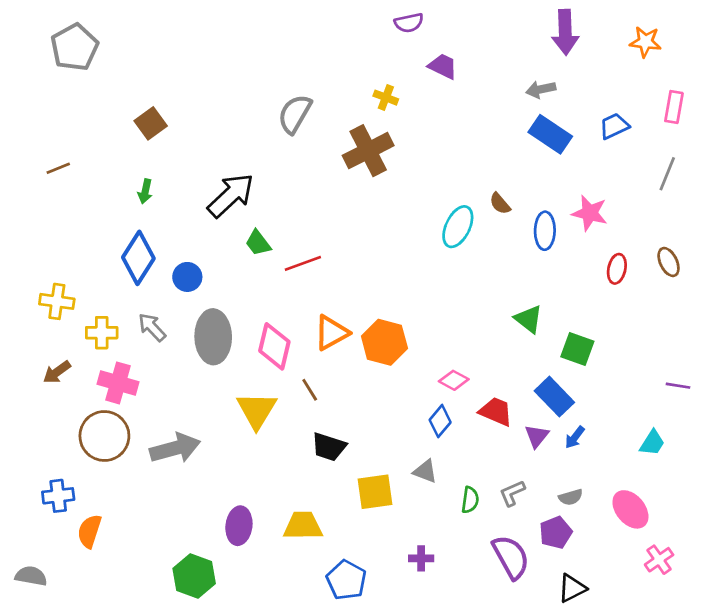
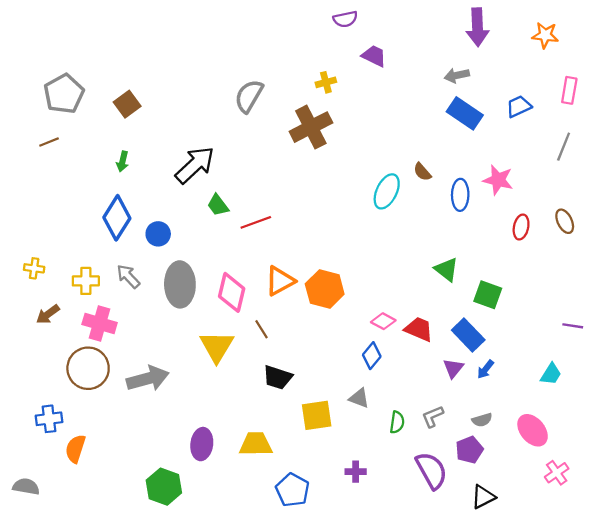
gray pentagon: (75, 47) -> (64, 94), moved
yellow cross: (386, 98) -> (326, 82), turned -36
yellow cross: (57, 301) -> (34, 268), moved, size x0.7
red trapezoid: (496, 412) -> (419, 329), moved

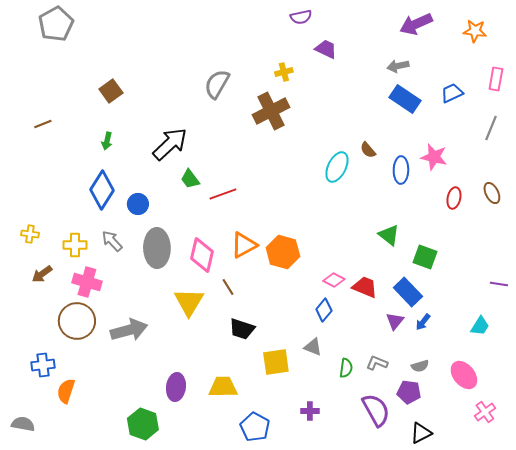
purple arrow: (477, 27) -> (416, 24), turned 68
gray pentagon: (64, 94) -> (56, 24), moved
gray L-shape: (433, 416) -> (377, 363), turned 45
purple pentagon: (469, 450) -> (409, 392), turned 30

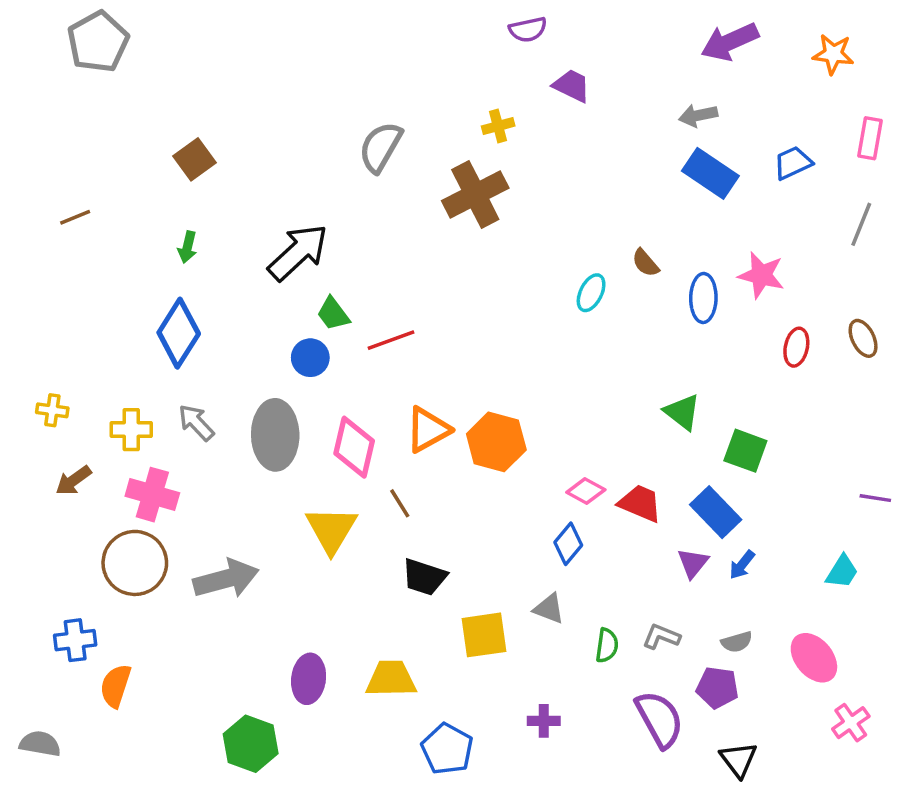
cyan ellipse: (337, 167) -> (591, 293), size x0.7
blue circle: (138, 204) -> (310, 358), moved
black triangle: (421, 433) -> (738, 759), turned -40

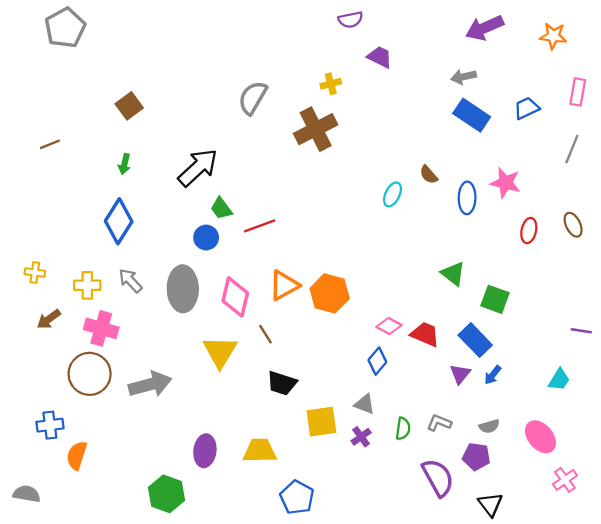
purple cross: (544, 721) -> (361, 437), moved, turned -36

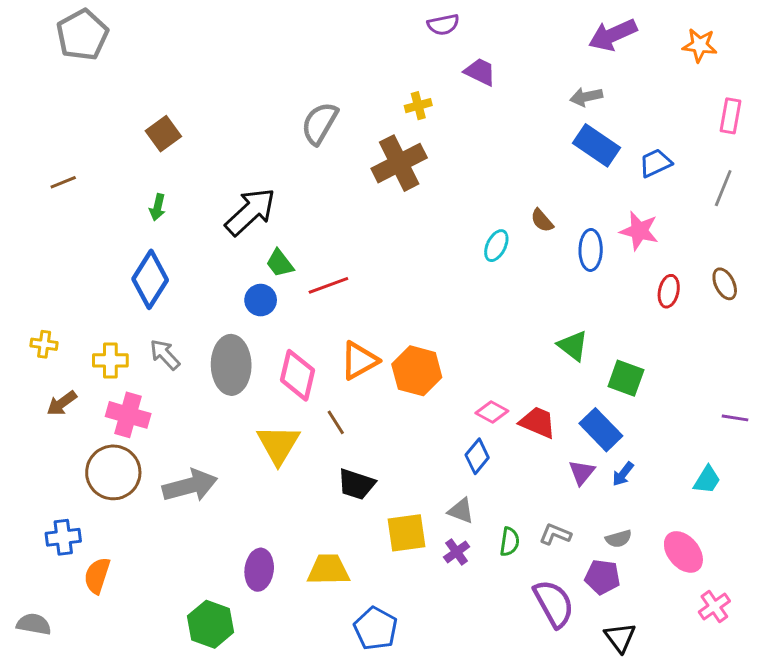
blue trapezoid: (526, 108) -> (655, 163), moved

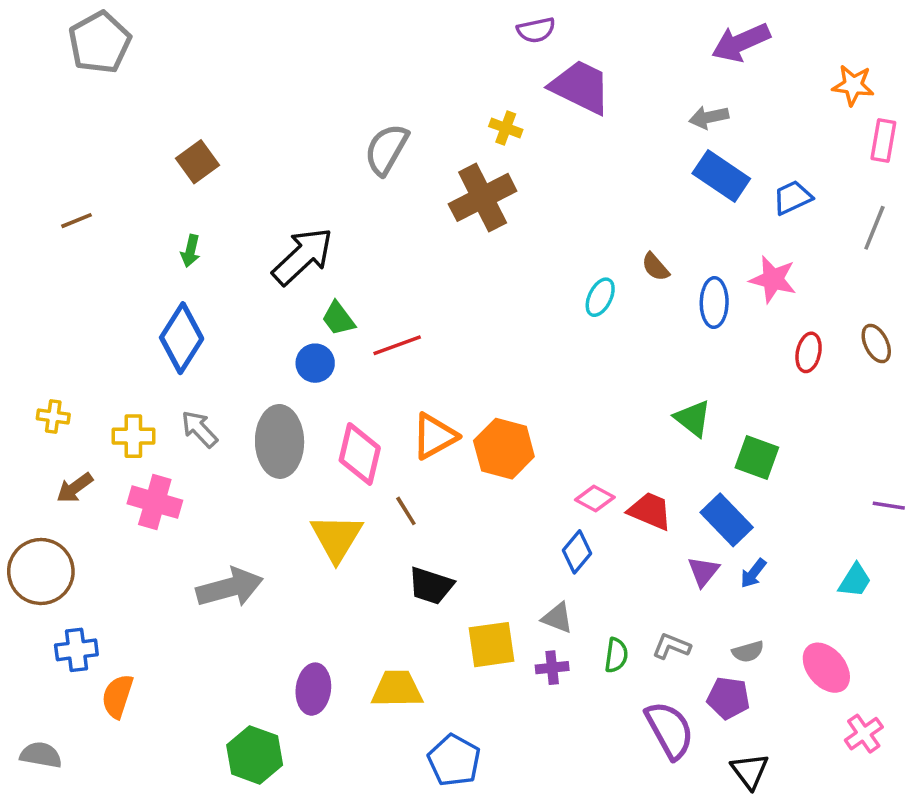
orange star: (700, 45) -> (853, 85), moved
purple trapezoid: (480, 72) -> (581, 87), size x1.6
yellow cross: (418, 106) -> (506, 128), turned 35
brown circle: (113, 472) -> (41, 571), moved
purple cross: (457, 552) -> (552, 668), turned 30

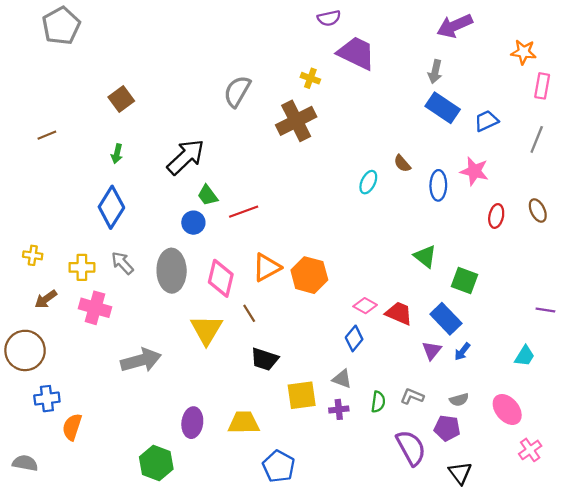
gray arrow: (709, 117) -> (435, 72), turned -65

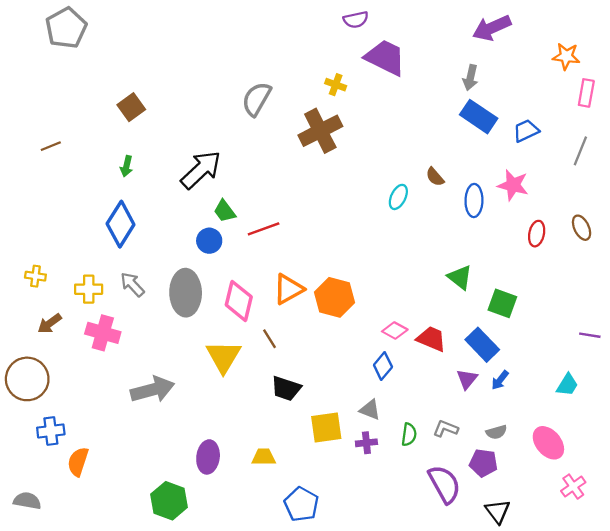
yellow trapezoid: (244, 423) -> (264, 457), size x0.7

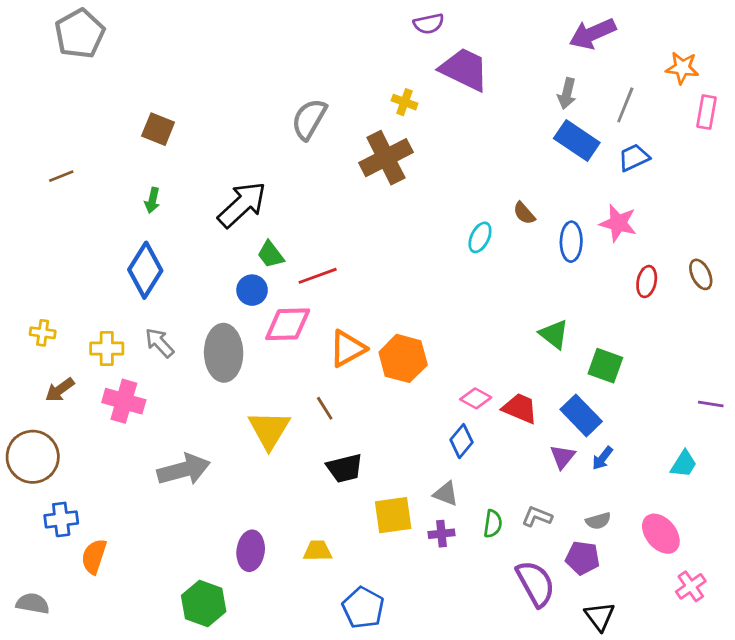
brown square: (131, 107) -> (158, 129), turned -32
gray line: (580, 151) -> (625, 105), moved
pink diamond: (239, 301) -> (288, 324), moved, turned 75
black trapezoid: (286, 388) -> (345, 468), turned -32

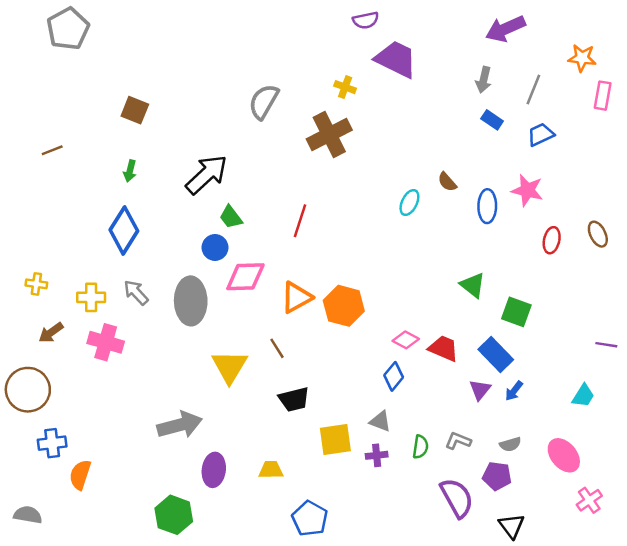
blue rectangle: (577, 141) -> (492, 120), size x0.6
red line: (318, 276) -> (300, 221), moved, turned -52
gray arrow: (184, 470) -> (180, 425), moved

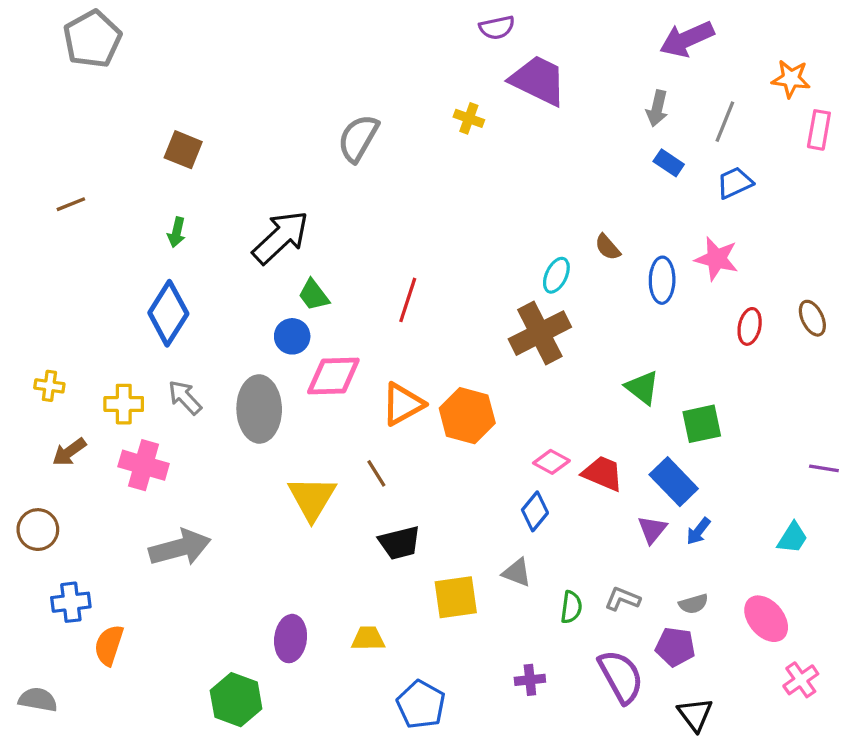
brown cross: (329, 134) -> (540, 333), moved
green square: (516, 312) -> (702, 424), turned -32
brown circle: (28, 390) -> (38, 530), size x0.7
gray arrow: (180, 425) -> (180, 548), moved
purple cross: (377, 455) -> (530, 680), moved

